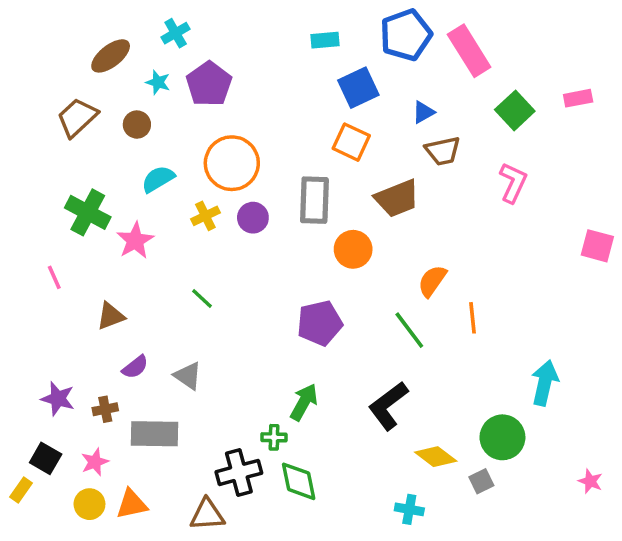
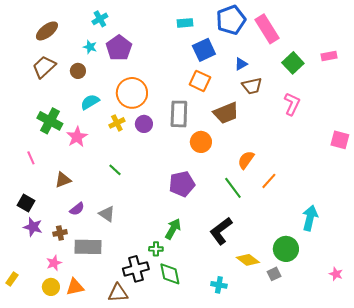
brown ellipse: (111, 56) -> (47, 31), moved
orange line: (473, 318) -> (269, 181), turned 48
black square: (46, 458) -> (26, 203), moved
cyan cross: (409, 509) -> (219, 285), moved

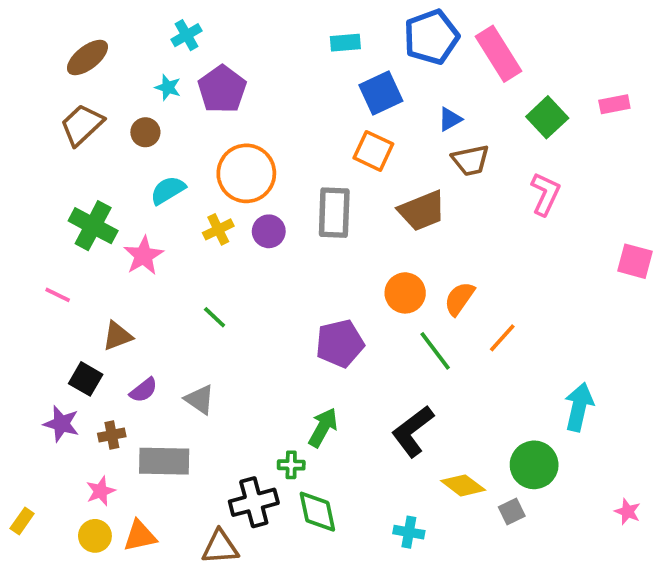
orange circle: (201, 142) -> (405, 293), moved
pink line: (31, 158) -> (58, 295), turned -40
black square: (26, 203) -> (86, 379), moved

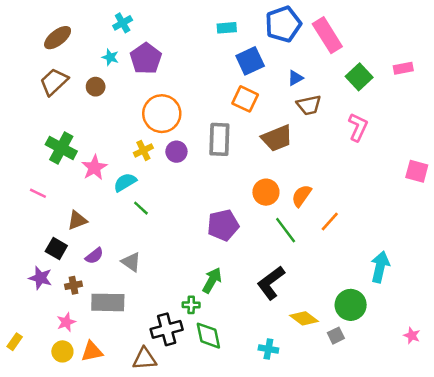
cyan semicircle: (168, 190) -> (125, 182), moved

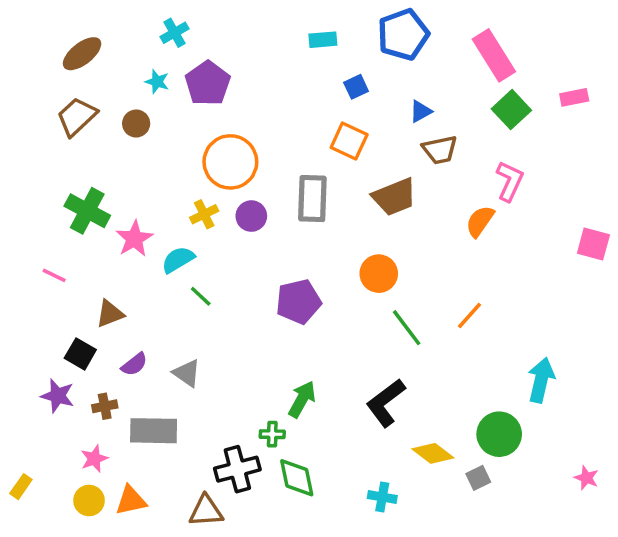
pink rectangle: (327, 35) -> (494, 55), moved
blue square: (250, 61) -> (356, 87), size x0.6
orange semicircle: (302, 196) -> (480, 221), moved
purple pentagon: (223, 225) -> (298, 302), moved

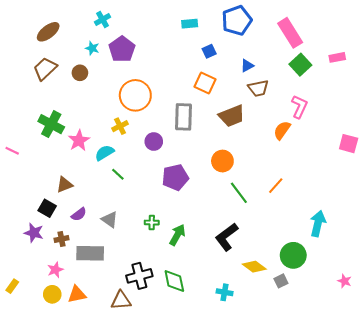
purple circle: (251, 216) -> (154, 142), moved
pink line: (54, 275) -> (12, 151), moved
green cross: (272, 434) -> (152, 223), moved

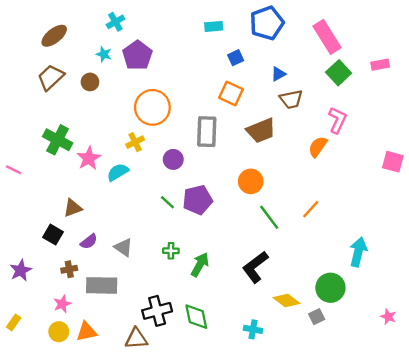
green line: (118, 174) -> (167, 202), moved
purple star: (34, 233) -> (21, 270), moved, turned 30

